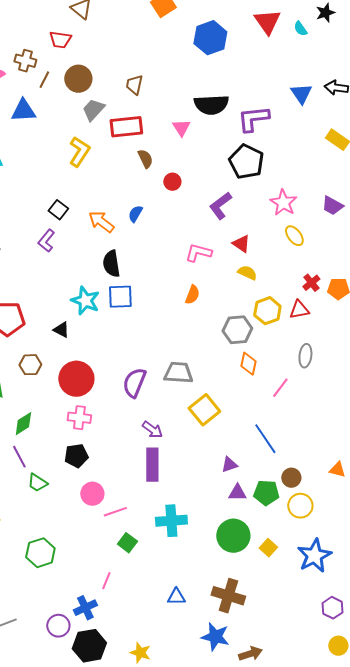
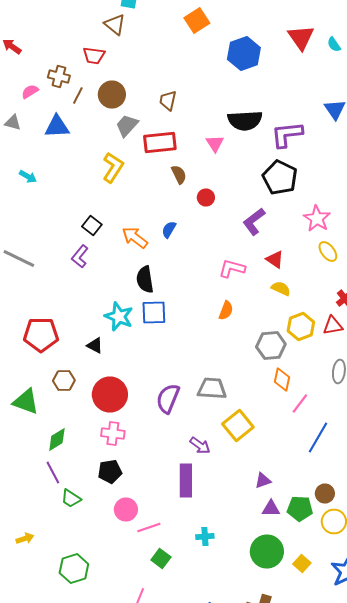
pink line: (280, 388) -> (300, 404), moved
purple arrow: (152, 430) -> (200, 446), moved
blue line: (265, 439) -> (318, 438), moved, turned 64
cyan cross: (171, 521) -> (205, 536), size x0.6

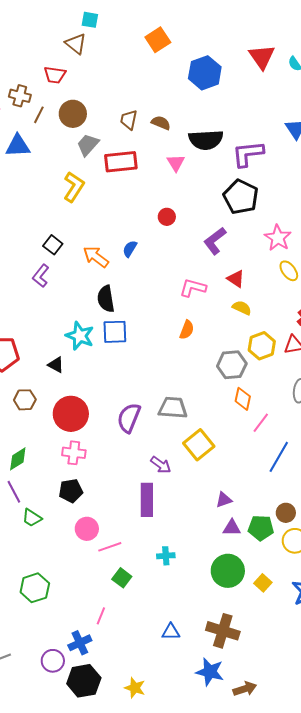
brown semicircle: (179, 174) -> (161, 123), moved, turned -42

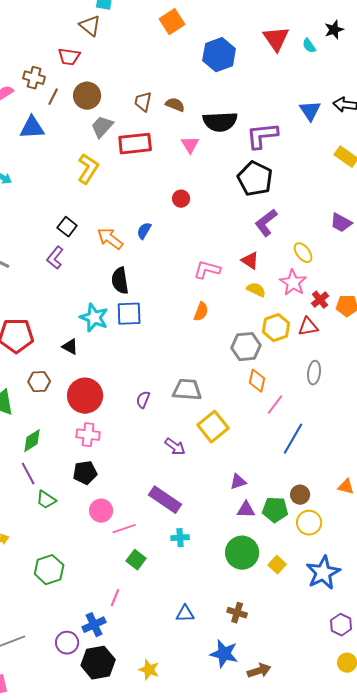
pink star: (278, 238) -> (293, 283), moved
purple L-shape: (215, 241) -> (266, 223), moved
purple semicircle: (129, 418) -> (143, 400), size x0.6
purple rectangle: (147, 500) -> (165, 500), moved, turned -56
brown cross: (223, 631) -> (237, 613), size x0.6

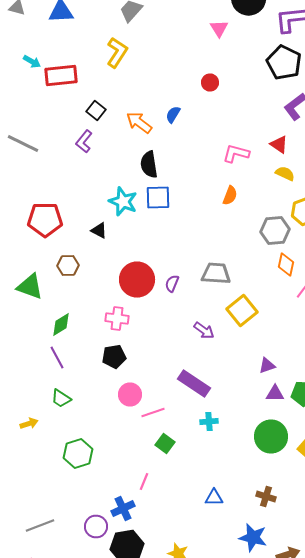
red rectangle: (135, 144) -> (61, 76), moved
red circle: (85, 396) -> (137, 280), moved
green trapezoid: (46, 500) -> (61, 398), moved

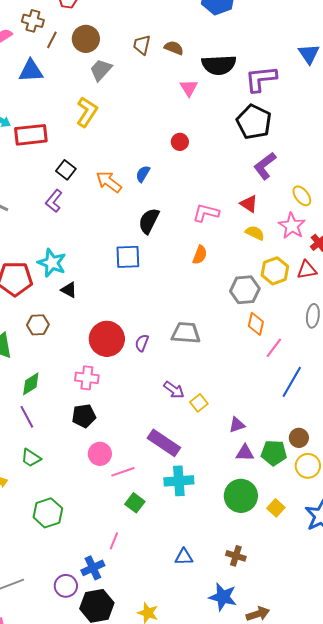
black semicircle: (149, 164) -> (149, 221), moved, turned 36
cyan star: (123, 202) -> (52, 263), moved
yellow square: (242, 310) -> (199, 403), moved, size x0.6
cyan cross: (209, 422) -> (179, 481), size x1.6

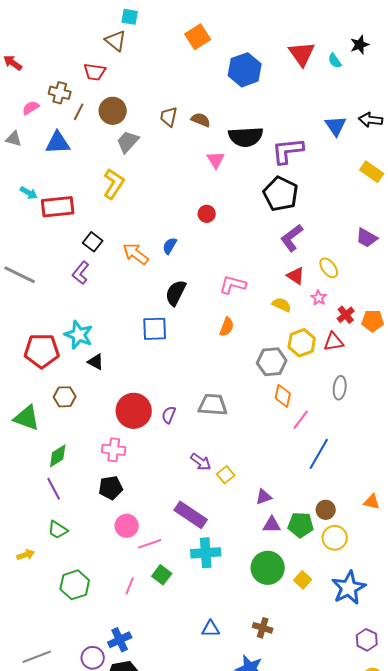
red triangle: (249, 204) -> (296, 276), moved
pink star: (292, 226) -> (319, 298), size x0.6
pink line: (114, 541) -> (130, 586), moved

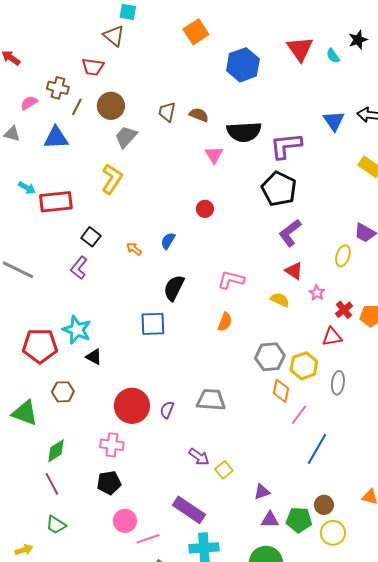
orange arrow: (136, 254) -> (134, 249), size x0.6
yellow ellipse: (329, 268) -> (343, 256), moved, turned 55
yellow hexagon: (302, 343) -> (304, 366), moved

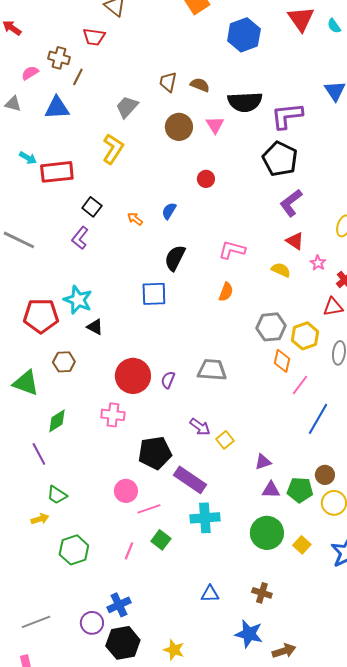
brown circle: (111, 106) -> (179, 127), moved
black pentagon: (109, 483) -> (155, 453), moved, size x1.4
purple line: (52, 484) -> (39, 454), moved
yellow arrow: (24, 550) -> (40, 519), moved

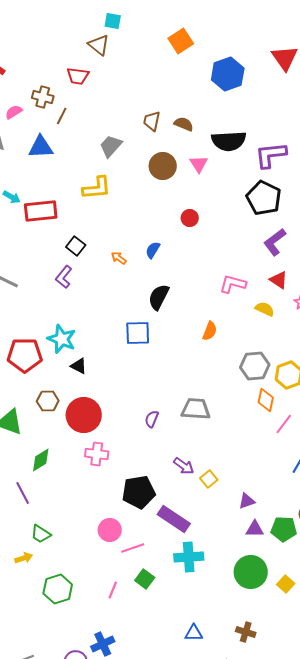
yellow L-shape: (113, 149) -> (97, 188), turned 52
pink L-shape: (232, 250) -> (233, 284), moved
red circle: (133, 376) -> (84, 415), moved

